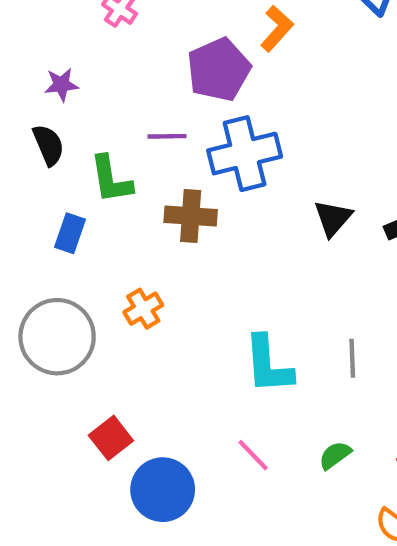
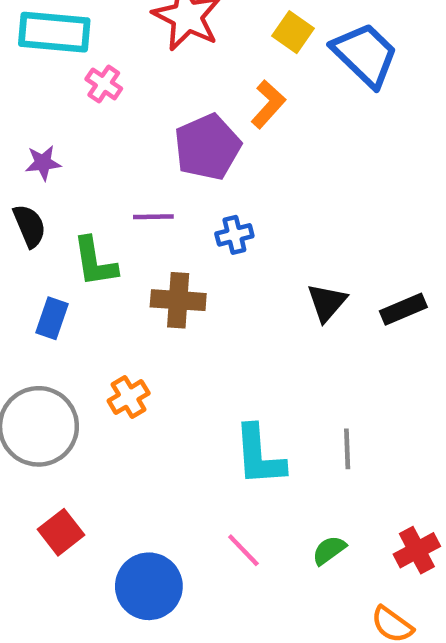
blue cross: (245, 154) -> (234, 235), size x0.5
red square: (111, 438) -> (61, 532), moved

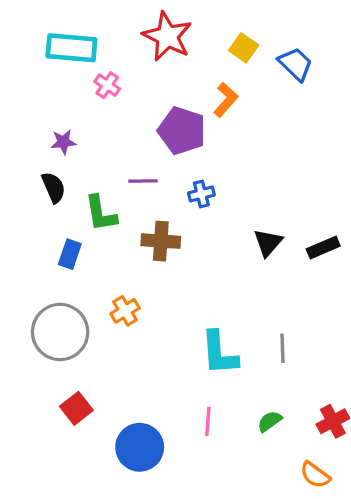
blue trapezoid: (365, 55) -> (296, 64), size x0.7
purple pentagon: (207, 147) -> (182, 131), turned -30
pink line: (243, 550) -> (208, 421), turned 48

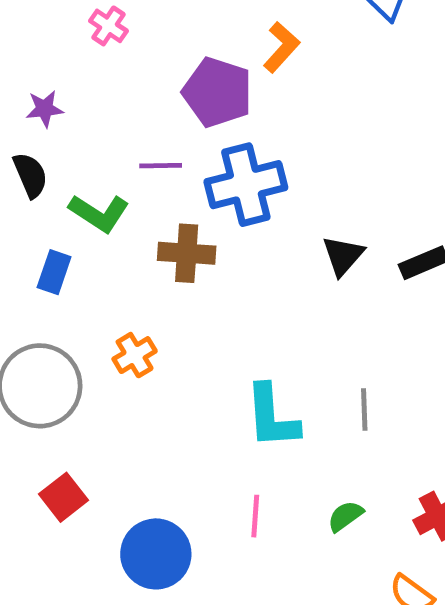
blue cross: (201, 194) -> (246, 185), size x2.0
green L-shape: (101, 213) -> (99, 213), turned -48

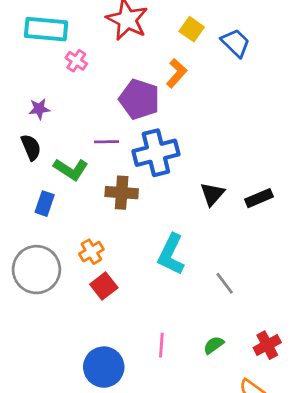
gray line: (364, 410) -> (225, 283), turned -35
cyan L-shape: (272, 417) -> (171, 254), moved, turned 30
red square: (64, 497) -> (104, 286), moved

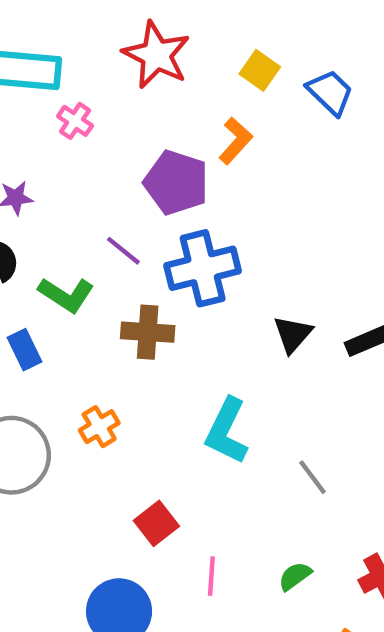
purple line: (107, 142) -> (123, 251), turned 40
blue rectangle: (45, 204) -> (24, 350), turned -45
red square: (104, 286) -> (156, 523), moved

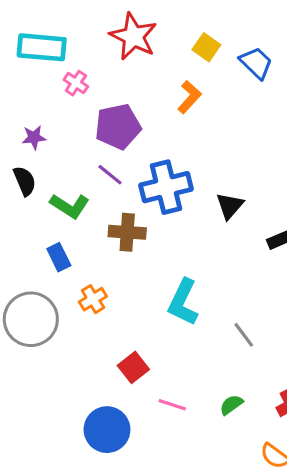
purple pentagon: (176, 183) -> (118, 127), moved, turned -30
black triangle: (293, 334) -> (230, 206), moved
blue rectangle: (24, 350) -> (59, 257), moved
pink line: (211, 576) -> (172, 405), turned -76

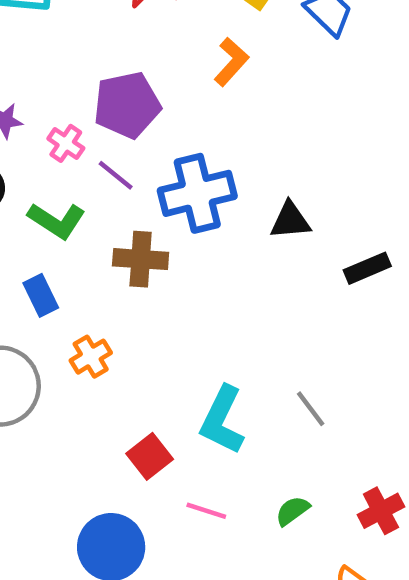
pink cross: (76, 83) -> (66, 143), moved
black triangle: (230, 206) -> (290, 221), turned 44
cyan L-shape: (183, 302) -> (222, 420), moved

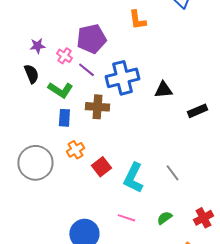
orange L-shape: (231, 62) -> (137, 20), turned 130
blue rectangle: (41, 295) -> (64, 118), moved, turned 30
red square: (150, 456) -> (101, 167), moved

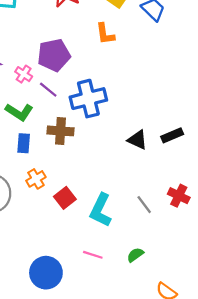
black triangle: (163, 90) -> (137, 140), moved, turned 30
red cross: (203, 218) -> (179, 196), moved, turned -36

